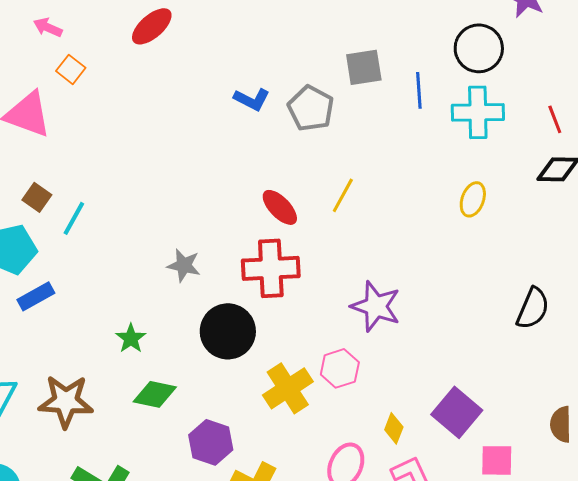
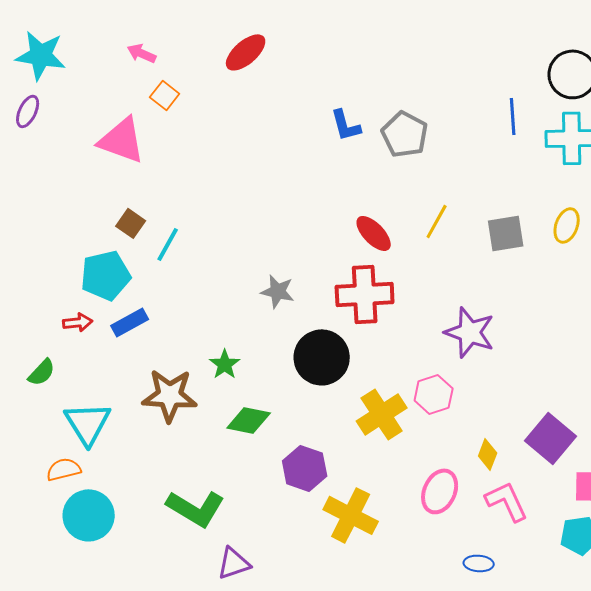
gray square: (364, 67) -> (506, 233), moved
blue L-shape: (252, 99) -> (346, 125), turned 48
brown star: (66, 401) -> (170, 395), moved

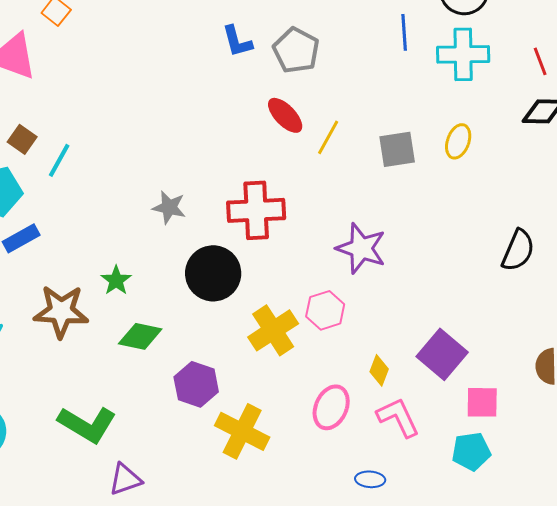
red ellipse: (374, 233) -> (285, 115), moved

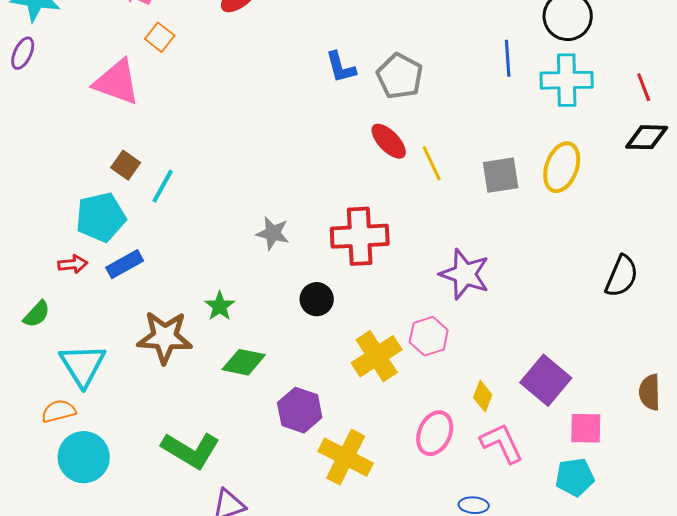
yellow line: (328, 137) -> (432, 163), turned -54
yellow ellipse: (458, 141) -> (562, 167), size x1.4
black circle: (213, 273) -> (317, 299), size x0.6

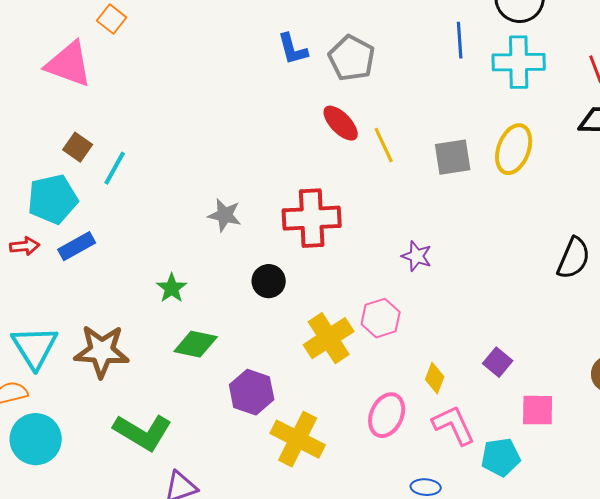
purple star: (465, 274) -> (417, 256), size x0.6
brown star: (165, 337) -> (102, 351), moved
purple square: (546, 380) -> (498, 362), size x0.6
cyan pentagon: (575, 477) -> (501, 457), moved

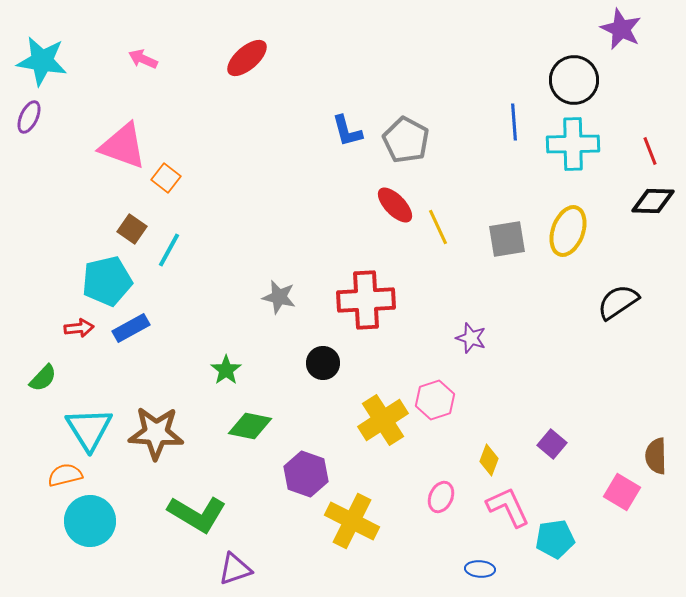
orange square: (112, 19) -> (166, 178), moved
black semicircle: (574, 258) -> (618, 302), moved, turned -147
pink square: (538, 410) -> (622, 492), moved, turned 30
pink ellipse: (387, 415) -> (441, 497), size x0.7

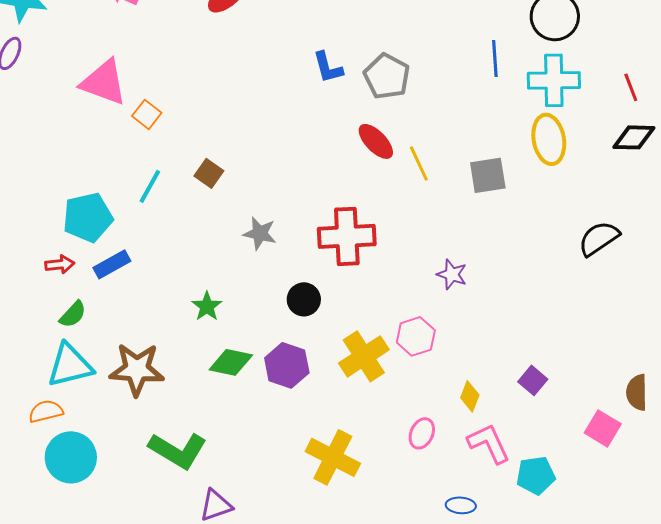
brown square: (132, 229) -> (209, 173), moved
yellow ellipse: (568, 231) -> (549, 139), moved, turned -30
green semicircle: (43, 378) -> (73, 314), moved
cyan triangle: (89, 429) -> (70, 365), turned 48
purple hexagon: (306, 474) -> (287, 365), moved

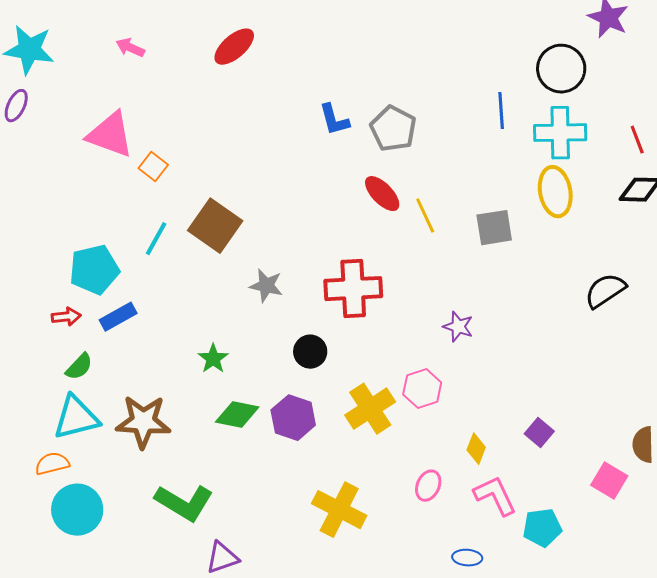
brown square: (209, 173) -> (215, 226), size x1.8

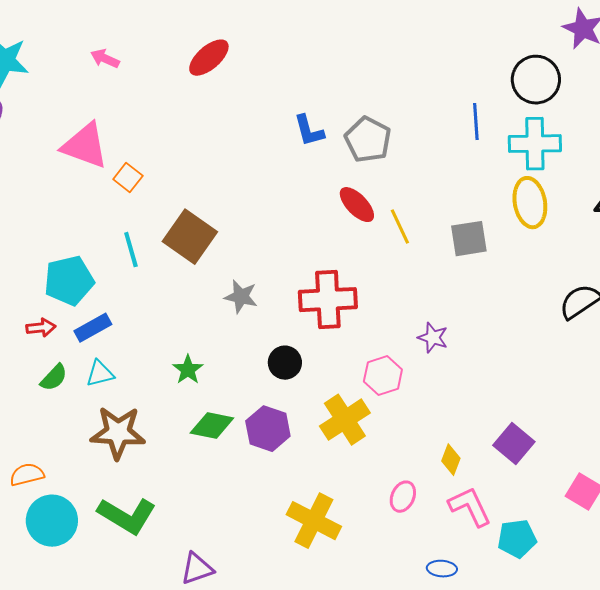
cyan line: (156, 239) -> (131, 250), turned -45
pink hexagon: (422, 389) -> (383, 376), moved
cyan triangle: (76, 418) -> (100, 374), moved, size x0.6
purple square: (539, 433) -> (514, 444), size x1.4
green L-shape: (184, 503) -> (127, 516), moved

